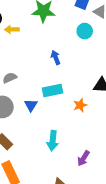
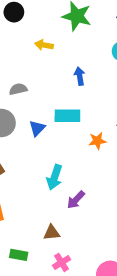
yellow arrow: (12, 29) -> (44, 45), moved
purple arrow: (83, 158) -> (76, 200), moved

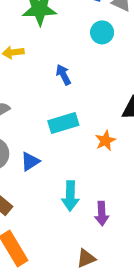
blue triangle: (37, 128) -> (30, 161), moved, turned 30
purple arrow: (76, 200) -> (102, 214), turned -30

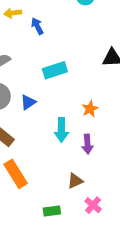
blue arrow: (63, 75) -> (37, 26), moved
orange star: (105, 141) -> (90, 109), moved

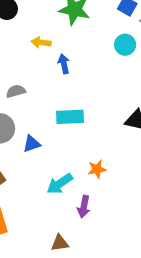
cyan arrow: (61, 130) -> (60, 184), turned 40

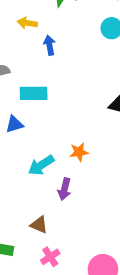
cyan rectangle: (70, 117) -> (34, 93), moved
brown triangle: (60, 243) -> (39, 225), turned 30

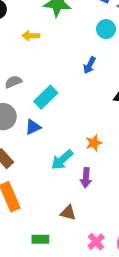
blue arrow: (50, 45) -> (90, 65), moved, turned -133
cyan rectangle: (34, 93) -> (46, 97), turned -35
pink cross: (50, 257) -> (96, 242), moved

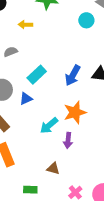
blue arrow: (90, 65) -> (73, 75), moved, size x1.5
gray semicircle: (13, 82) -> (11, 52), moved
orange star: (94, 143) -> (75, 112), size x1.6

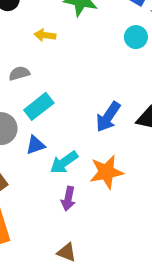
cyan rectangle: (37, 75) -> (39, 106), moved
cyan arrow: (49, 126) -> (64, 162), moved
purple arrow: (68, 140) -> (68, 199), moved

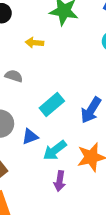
gray semicircle: (19, 73) -> (14, 76), turned 36
cyan rectangle: (39, 106) -> (52, 104), moved

